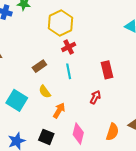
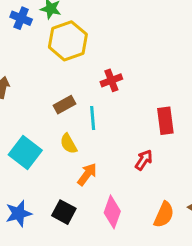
yellow hexagon: (60, 23) -> (68, 41), moved
cyan line: (69, 71) -> (93, 118), moved

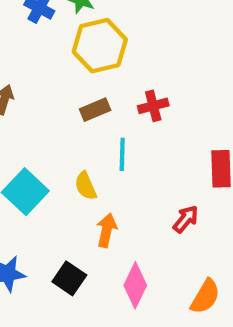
brown rectangle: (64, 105) -> (95, 110), moved
orange arrow: (87, 174) -> (107, 230), turned -30

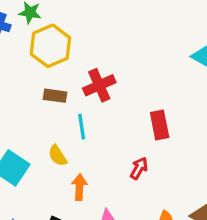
red cross: (153, 106) -> (99, 85), size x1.4
brown rectangle: (95, 110) -> (55, 96), turned 40

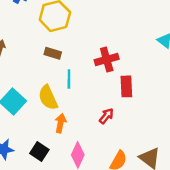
red cross: (99, 85) -> (107, 59), moved
yellow semicircle: (58, 156) -> (48, 98), size x1.5

